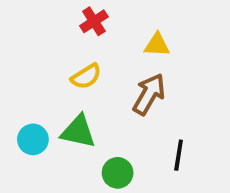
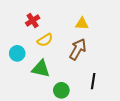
red cross: (94, 21) -> (33, 21), moved
cyan circle: (33, 139) -> (17, 53), moved

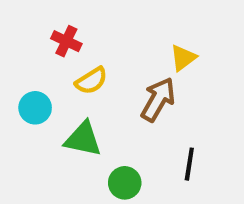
red cross: (33, 21) -> (66, 41), turned -32
yellow triangle: (82, 24) -> (183, 58), moved, turned -40

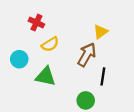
black line: (189, 164) -> (103, 76), moved
green circle: (125, 183) -> (86, 100), moved

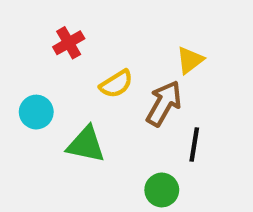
red cross: (36, 23) -> (69, 43), turned 35
yellow semicircle: (50, 44) -> (116, 84), moved

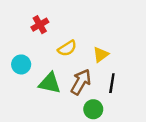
yellow triangle: (190, 60) -> (101, 55), moved
brown arrow: (164, 103) -> (81, 82), moved

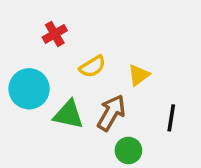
cyan circle: (21, 64) -> (29, 89), size x1.5
black line: (112, 83) -> (171, 118), moved

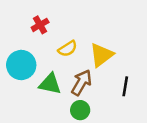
yellow triangle: (139, 75) -> (101, 55), size x1.5
green circle: (128, 150) -> (80, 110), moved

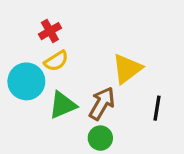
yellow semicircle: (68, 49) -> (56, 61), moved
green triangle: (50, 84) -> (63, 105), turned -35

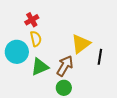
yellow semicircle: (56, 61) -> (36, 39), turned -70
black line: (157, 108) -> (100, 57), moved

